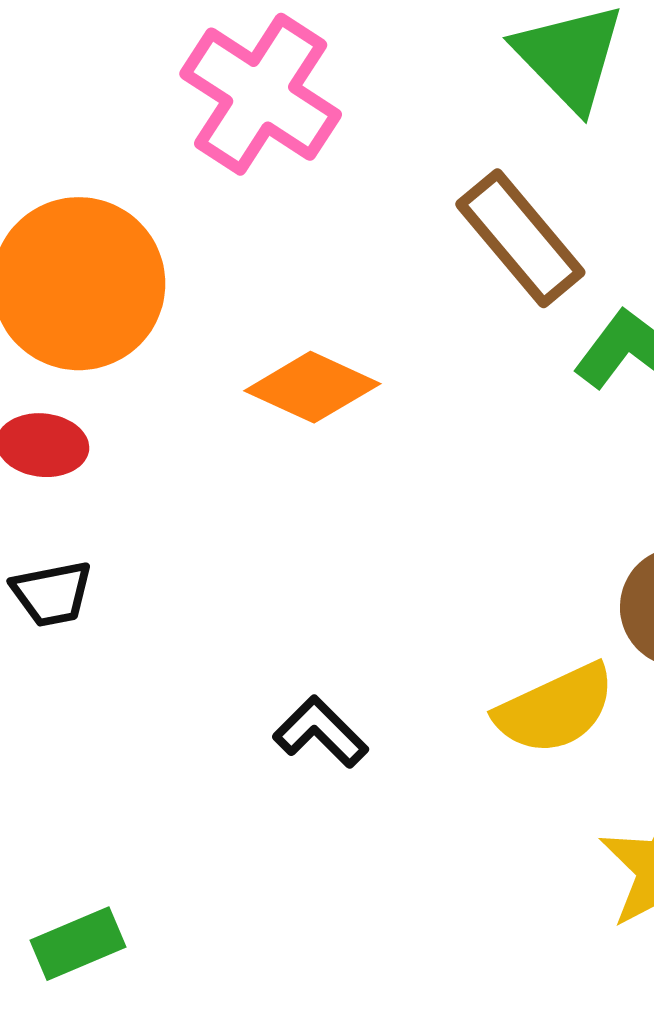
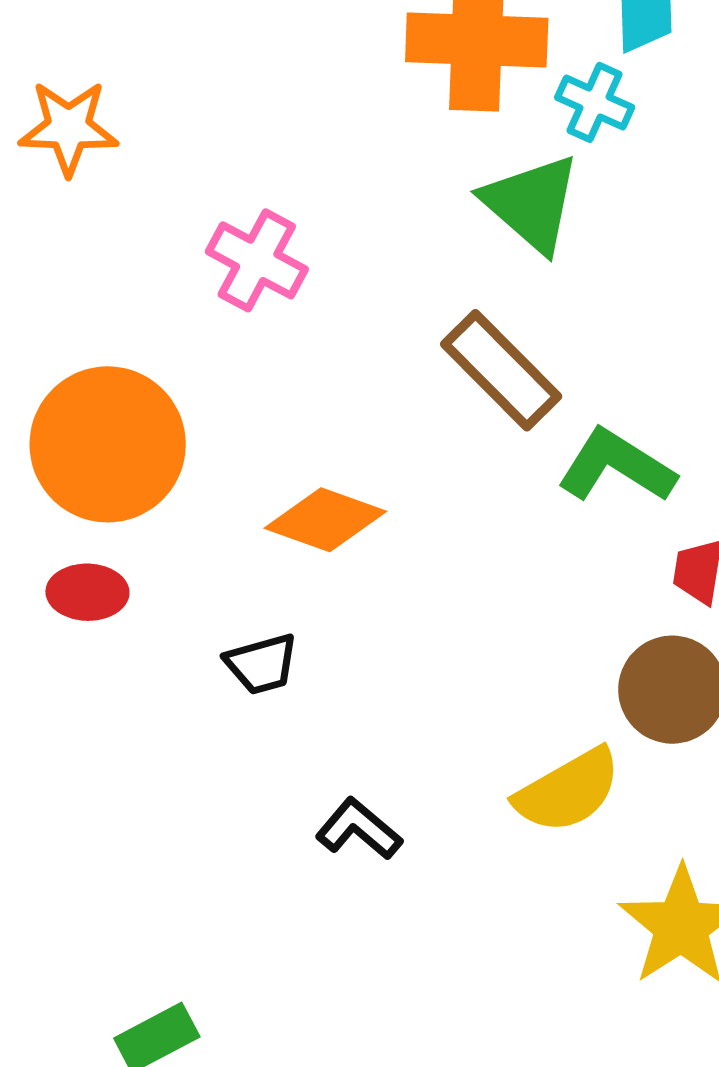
pink cross: (261, 94) -> (257, 260), size x0.7
black trapezoid: (52, 594) -> (262, 664), moved

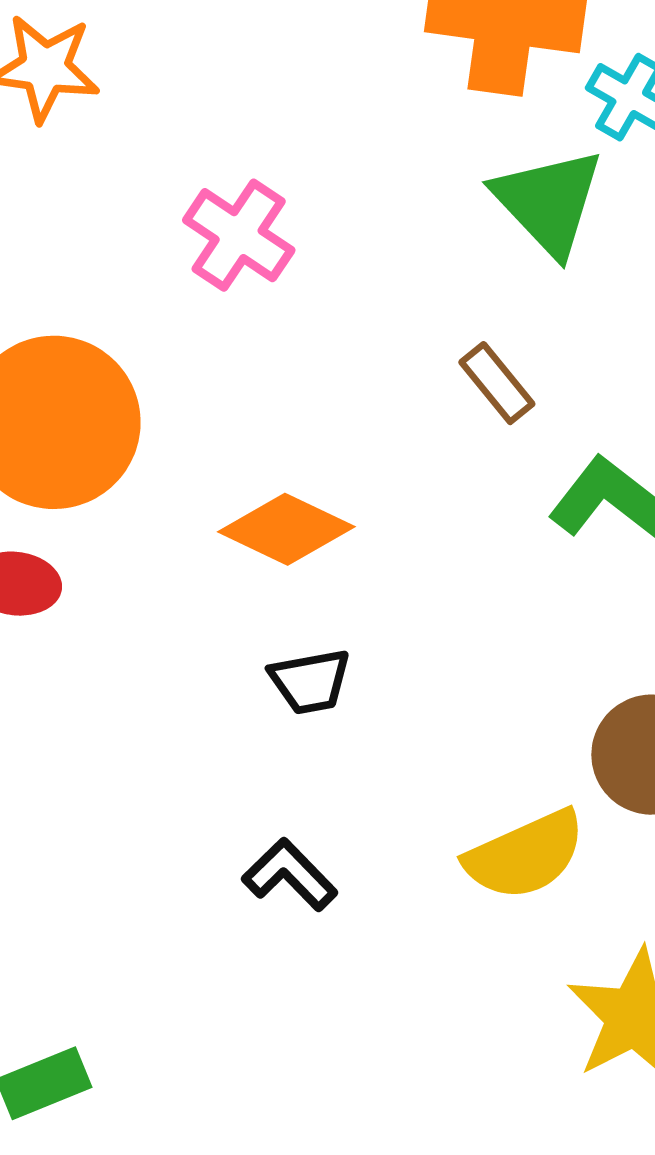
brown rectangle: (501, 370) -> (497, 383), size x0.6
black trapezoid: (262, 664) -> (310, 681), moved

